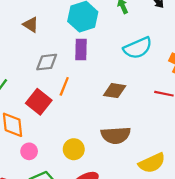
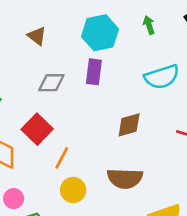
orange line: (64, 86) -> (62, 158), moved
brown diamond: (115, 91) -> (129, 125), turned -30
pink circle: (29, 151) -> (14, 199), moved

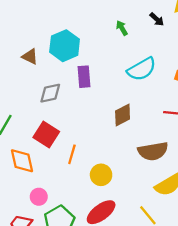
cyan hexagon: (100, 33) -> (65, 46), moved
brown semicircle: (125, 178) -> (153, 151), moved
yellow circle: (73, 190) -> (101, 175), moved

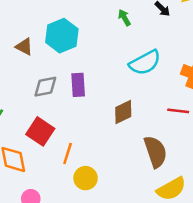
purple rectangle: (84, 77) -> (78, 85), moved
brown semicircle: (153, 151) -> (155, 152), turned -100
yellow circle: (101, 175) -> (86, 178), moved

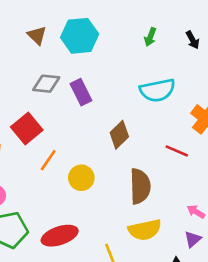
green arrow: (124, 18) -> (150, 37), turned -147
purple rectangle: (78, 85) -> (81, 92), turned -40
brown diamond: (123, 112) -> (119, 135), turned -35
yellow circle: (86, 178) -> (81, 178), moved

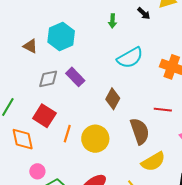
red line: (177, 151) -> (163, 110), moved
yellow circle: (81, 178) -> (95, 139), size x1.4

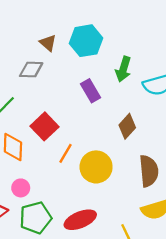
green arrow: (112, 21) -> (123, 69), moved, size x1.5
gray diamond: (48, 79) -> (31, 70), moved

